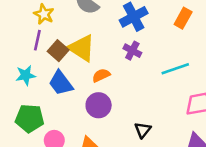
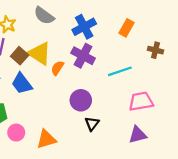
purple cross: (132, 51) -> (83, 56), size x1.5
orange semicircle: (101, 75) -> (57, 68), moved, turned -32
purple circle: (99, 105) -> (81, 100), moved

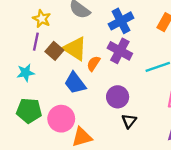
blue trapezoid: (22, 84) -> (75, 83), moved
pink circle: (16, 133) -> (61, 119), moved, size x1.5

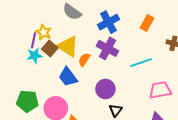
yellow star: (42, 19) -> (44, 32), moved
cyan star: (26, 73) -> (34, 56), moved

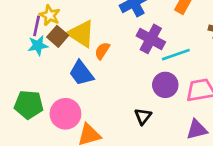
purple cross: (107, 48) -> (151, 39), moved
purple circle: (105, 89) -> (165, 85), moved

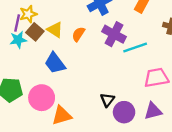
yellow star: (50, 15) -> (28, 14), turned 30
yellow triangle: (81, 34) -> (55, 30), size x0.7
orange semicircle: (102, 51) -> (78, 34), moved
purple circle: (165, 85) -> (124, 112), moved

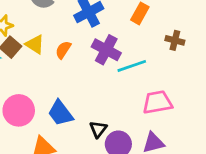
blue trapezoid: (55, 63) -> (60, 113), moved
pink circle: (42, 98) -> (19, 110), moved

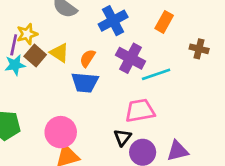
pink trapezoid: (157, 102) -> (140, 111), moved
pink circle: (19, 110) -> (61, 132), moved
blue trapezoid: (60, 113) -> (85, 82), moved, turned -48

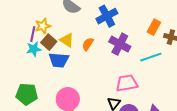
orange rectangle: (164, 22) -> (154, 27), moved
cyan line: (156, 74) -> (151, 57), moved
blue trapezoid: (85, 82) -> (59, 60), moved

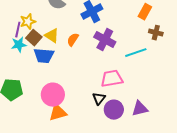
orange rectangle: (154, 27) -> (145, 12), moved

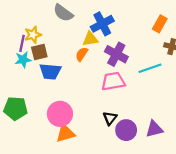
yellow triangle: (52, 36) -> (90, 39), moved, turned -42
brown square: (34, 38) -> (39, 52), turned 35
pink trapezoid: (112, 79) -> (113, 81), moved

